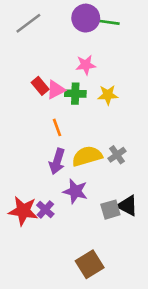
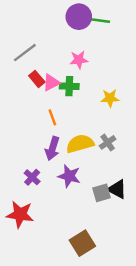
gray line: (28, 23) -> (25, 53), moved
yellow star: (108, 95) -> (110, 98), moved
purple cross: (45, 210) -> (32, 177), moved
red star: (23, 211) -> (20, 214), moved

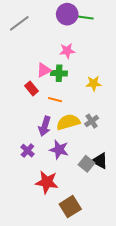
gray line: (25, 53) -> (19, 23), moved
red rectangle: (37, 79) -> (32, 88), moved
orange line: (52, 117) -> (55, 100), moved, turned -56
gray square: (102, 193) -> (87, 164), turned -35
red star: (20, 214) -> (47, 182), moved

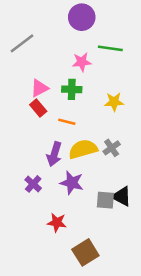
green line: (83, 17) -> (110, 48), moved
gray line: (19, 23) -> (22, 43), moved
pink triangle: (44, 70) -> (39, 88), moved
gray square: (87, 164) -> (105, 200), turned -35
red star: (47, 182) -> (57, 223), size x0.7

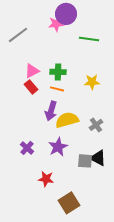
pink star: (82, 62) -> (56, 24), moved
orange line: (67, 122) -> (57, 89), moved
gray cross: (112, 148) -> (96, 125), moved
purple arrow: (54, 154) -> (51, 111), moved
purple star: (72, 183) -> (58, 147), turned 30

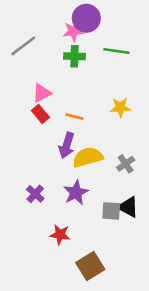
green cross: (58, 72) -> (74, 56), moved

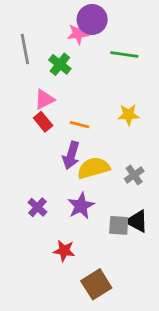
gray line: (23, 46) -> (25, 49), turned -64
green cross: (74, 56) -> (60, 64), moved, turned 36

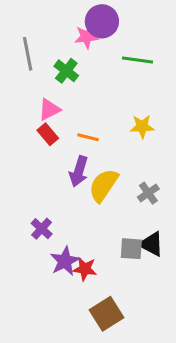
yellow semicircle: (94, 168) -> (103, 185), turned -40
purple star: (81, 206) -> (65, 261), moved
red star: (64, 251) -> (85, 269), moved

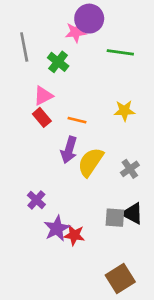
brown square: (107, 314) -> (120, 278), moved

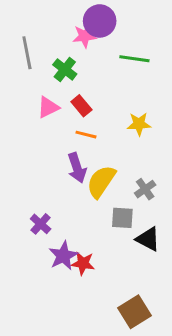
red rectangle: (42, 117) -> (81, 106), moved
purple arrow: (69, 150) -> (77, 168), turned -35
gray square: (115, 218) -> (122, 218), moved

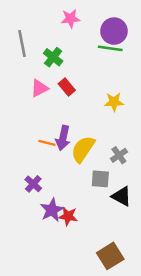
purple circle: (100, 21) -> (114, 31), moved
pink star: (84, 36) -> (70, 19), moved
orange line: (86, 135) -> (47, 143), moved
purple arrow: (77, 168) -> (63, 138), turned 30

